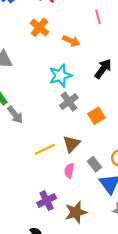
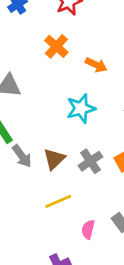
gray cross: (69, 102) -> (90, 161), moved
brown triangle: (71, 144) -> (54, 159), moved

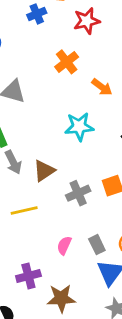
gray cross: (90, 161) -> (78, 193), moved
yellow line: (58, 201) -> (24, 210), moved

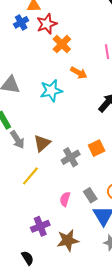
red star: (87, 21) -> (47, 24), moved
orange cross: (67, 62) -> (62, 44), moved
cyan star: (79, 127) -> (51, 91), moved
yellow line: (24, 210) -> (30, 176), turned -30

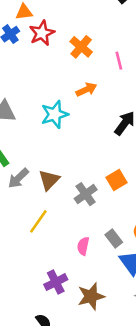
orange cross: (62, 44) -> (81, 47), moved
orange arrow: (79, 73) -> (86, 90), turned -49
gray arrow: (17, 140) -> (18, 178), turned 84

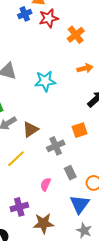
orange arrow: (86, 90) -> (85, 68), moved
orange square: (116, 180) -> (80, 130), moved
gray rectangle: (114, 239) -> (70, 173), moved

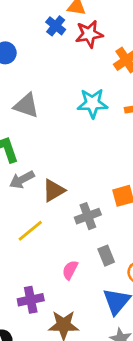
blue cross: (25, 14) -> (56, 26), turned -32
cyan star: (45, 81) -> (92, 103), moved

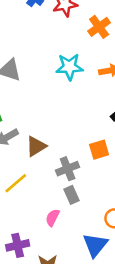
gray rectangle: (106, 256) -> (72, 195), moved

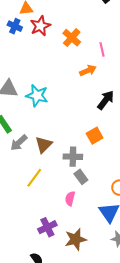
cyan star: (69, 67) -> (37, 96), moved, turned 30
gray cross: (68, 169) -> (73, 157), turned 36

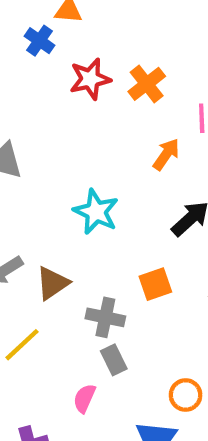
red star: (40, 26) -> (90, 79), moved
orange arrow: (88, 71) -> (166, 154), turned -42
cyan star: (37, 96) -> (96, 212), moved

